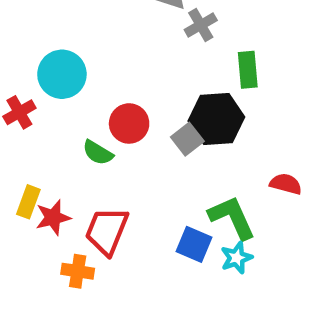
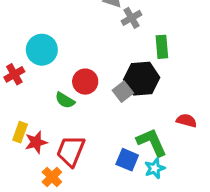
orange cross: (78, 271) -> (52, 177), turned 36

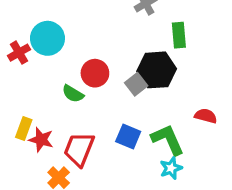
red cross: (14, 74) -> (19, 53), moved
red star: (36, 142) -> (41, 140), turned 30
blue square: (127, 160) -> (128, 136), moved

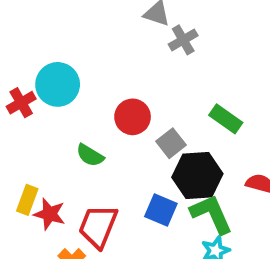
green rectangle: (179, 35) -> (226, 119), moved, turned -50
black hexagon: (157, 70) -> (197, 176), moved
red circle: (95, 73) -> (133, 117), moved

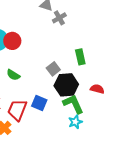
red circle: (133, 117) -> (12, 41), moved
green rectangle: (226, 119) -> (80, 57), turned 42
blue square: (161, 210) -> (39, 103), moved

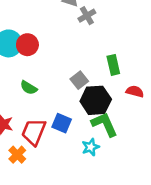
red semicircle: (97, 89) -> (135, 91), moved
cyan star: (75, 122) -> (91, 147), moved

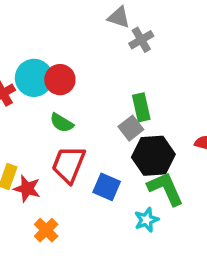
green rectangle: (113, 65) -> (141, 107), moved
green semicircle: (29, 88) -> (62, 123), moved
red trapezoid: (34, 132) -> (69, 164), moved

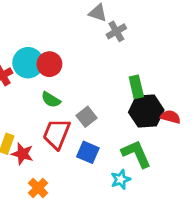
green rectangle: (141, 107) -> (136, 87), moved
gray square: (131, 128) -> (86, 117), moved
black hexagon: (153, 156) -> (146, 111), moved

